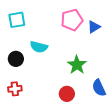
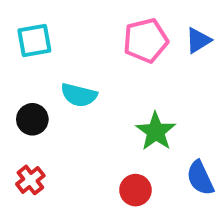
blue triangle: (94, 27) -> (198, 40), moved
red cross: (15, 89) -> (30, 180), turned -32

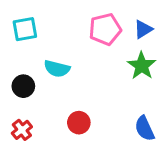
green star: (156, 131) -> (142, 66), moved
red circle: (135, 190) -> (79, 123), moved

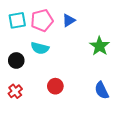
pink pentagon: (105, 29) -> (42, 20), moved
blue triangle: (143, 29) -> (69, 20), moved

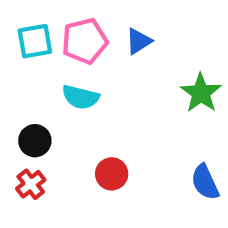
black circle: (16, 60) -> (35, 141), moved

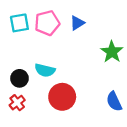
cyan semicircle: (81, 97) -> (45, 70), moved
red circle: (112, 174) -> (62, 97), size x1.5

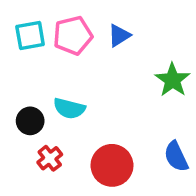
red circle: (62, 97) -> (112, 165), moved
red cross: (17, 103) -> (50, 158), moved

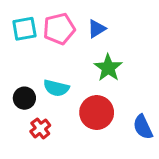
green star: (173, 80) -> (108, 68), moved
red circle: (112, 165) -> (97, 113), moved

